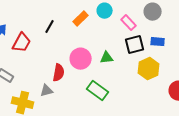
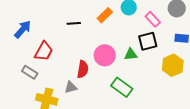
black line: (50, 27) -> (74, 23), turned 56
red trapezoid: (22, 43) -> (44, 51), moved
black square: (135, 45) -> (148, 41), moved

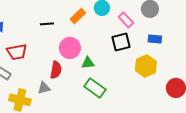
red trapezoid: (44, 51) -> (17, 52), turned 50
green triangle: (131, 54) -> (88, 63), moved
pink circle: (105, 55) -> (70, 48), moved

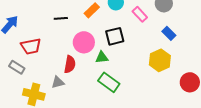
blue rectangle: (155, 39) -> (169, 33), turned 40
black square: (121, 42) -> (115, 36), moved

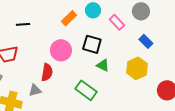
black line: (61, 18) -> (23, 24), moved
black square: (115, 36) -> (92, 44), turned 30
green triangle: (102, 57) -> (103, 65), moved, turned 32

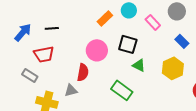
black line: (23, 24) -> (52, 28), moved

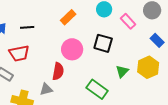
orange rectangle: (105, 18) -> (68, 17), moved
green triangle: (139, 65) -> (122, 71), moved, turned 48

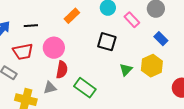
pink circle: (72, 49) -> (54, 48), moved
green rectangle: (97, 89) -> (85, 88), moved

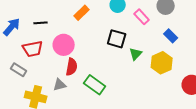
green triangle: (126, 70) -> (136, 54), moved

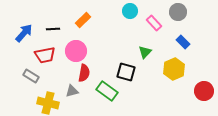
orange rectangle: (82, 13) -> (83, 20), moved
black square: (117, 39) -> (126, 72), moved
green triangle: (136, 54) -> (145, 52), moved

